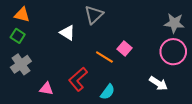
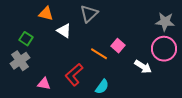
orange triangle: (22, 15) -> (46, 14), moved
green square: (18, 36) -> (26, 39), moved
white arrow: (158, 83) -> (143, 67), moved

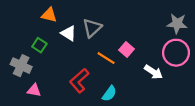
gray triangle: (89, 14) -> (92, 28), moved
green square: (26, 39) -> (39, 45), moved
gray cross: (20, 61) -> (21, 66), turned -30
pink triangle: (44, 84) -> (34, 90), moved

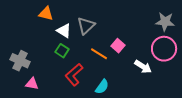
green square: (39, 45) -> (62, 51), moved

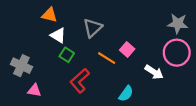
white triangle: (64, 31) -> (58, 35), moved
cyan semicircle: (102, 87) -> (126, 94), moved

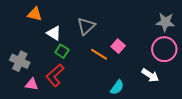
orange triangle: (49, 15) -> (35, 14), moved
white arrow: (154, 72) -> (150, 75), moved
red L-shape: (80, 81) -> (55, 75), moved

